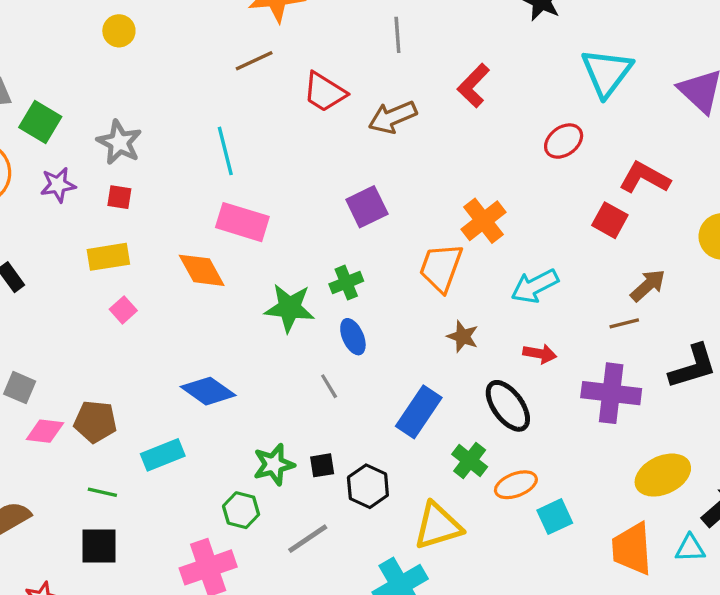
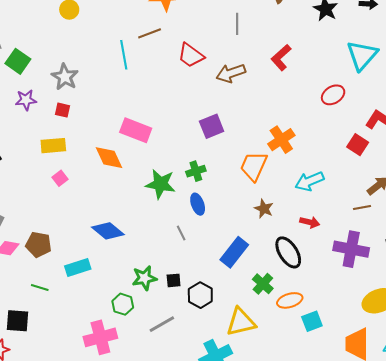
cyan line: (225, 151) -> (124, 55), moved
black square: (99, 546) -> (17, 321), moved

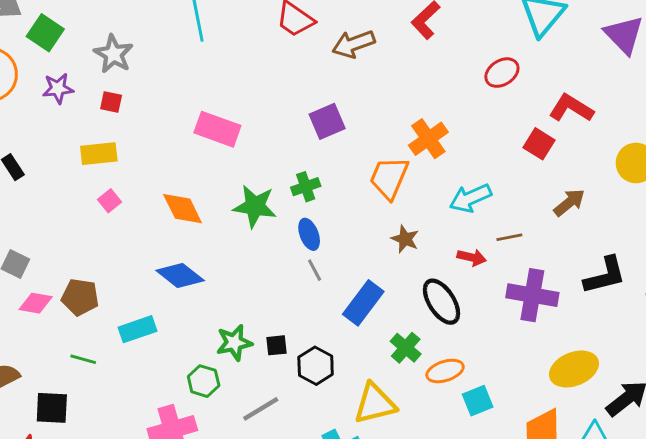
orange diamond: (109, 158) -> (183, 209), moved
brown line: (362, 208) -> (509, 237), moved
gray line: (181, 233) -> (315, 270), moved

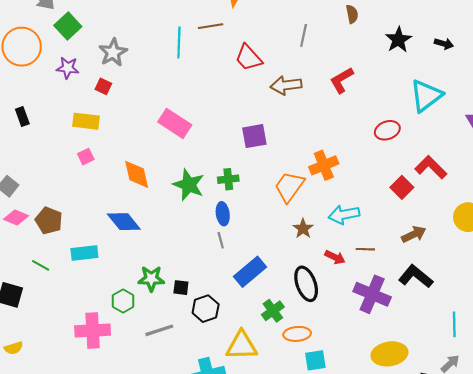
brown star: (405, 239) -> (303, 229), moved
black L-shape: (605, 275) -> (416, 276), moved, turned -140

